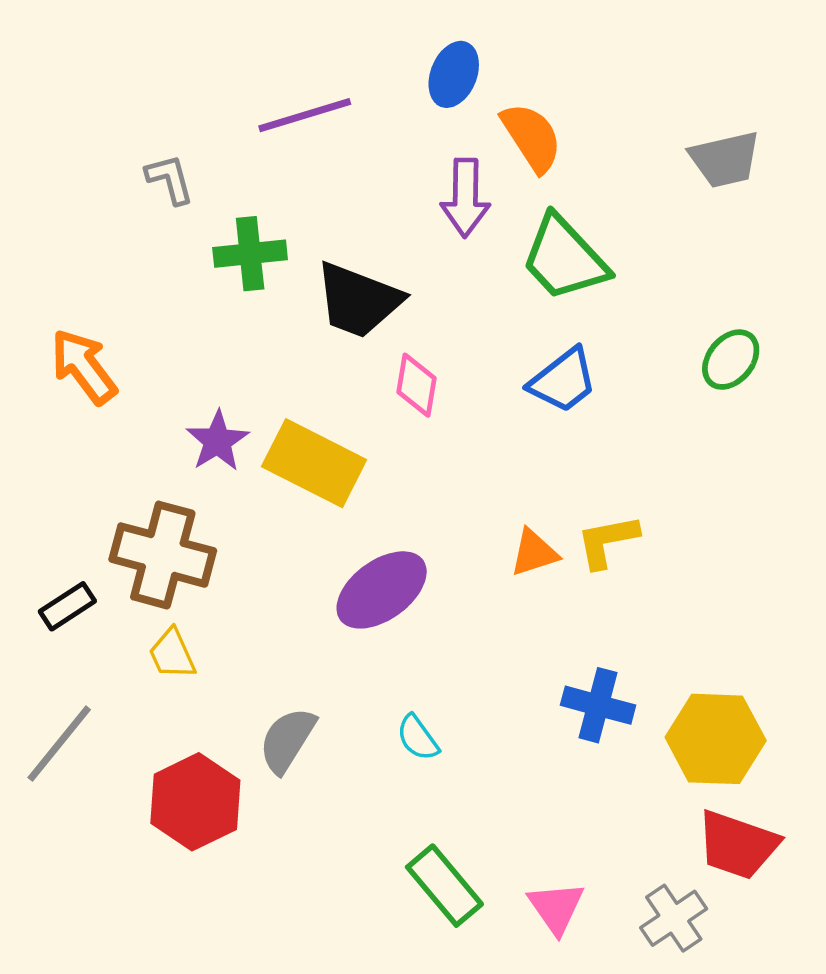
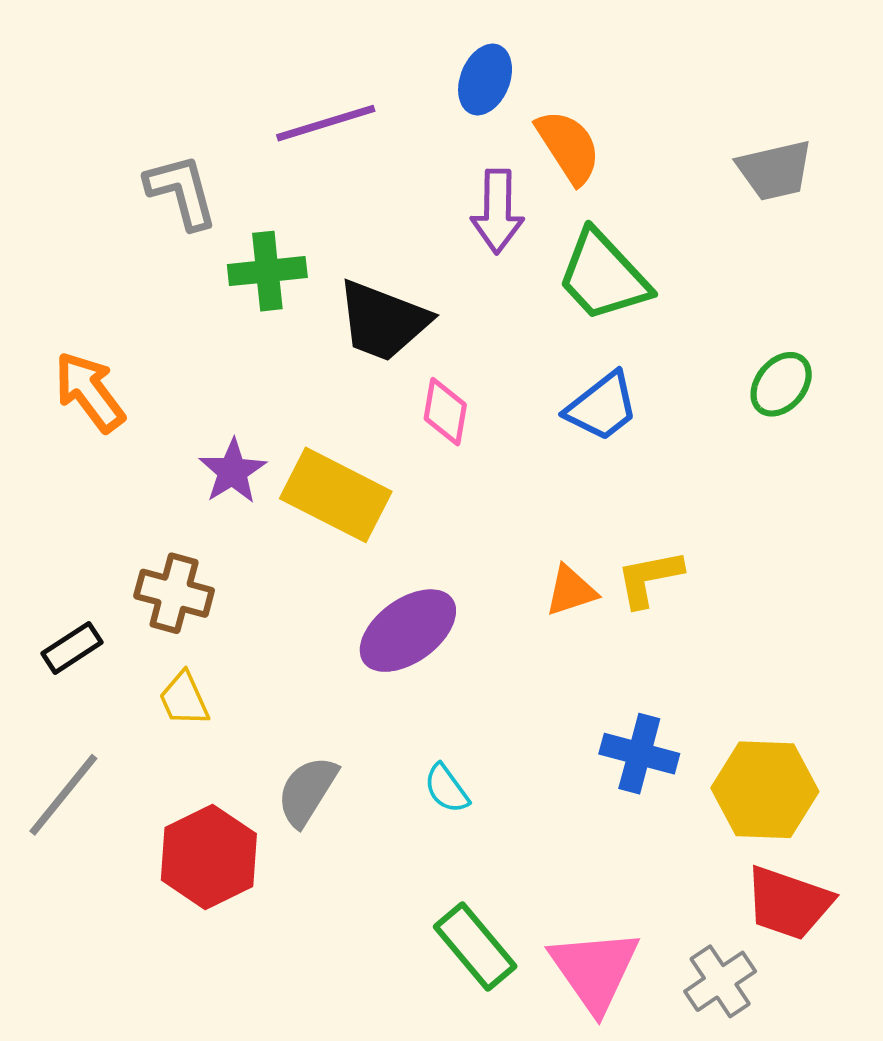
gray L-shape: (170, 179) -> (182, 191), size x1.4
brown cross: (163, 555) -> (174, 593), size x0.7
pink triangle: (556, 908) -> (594, 970), size x1.5

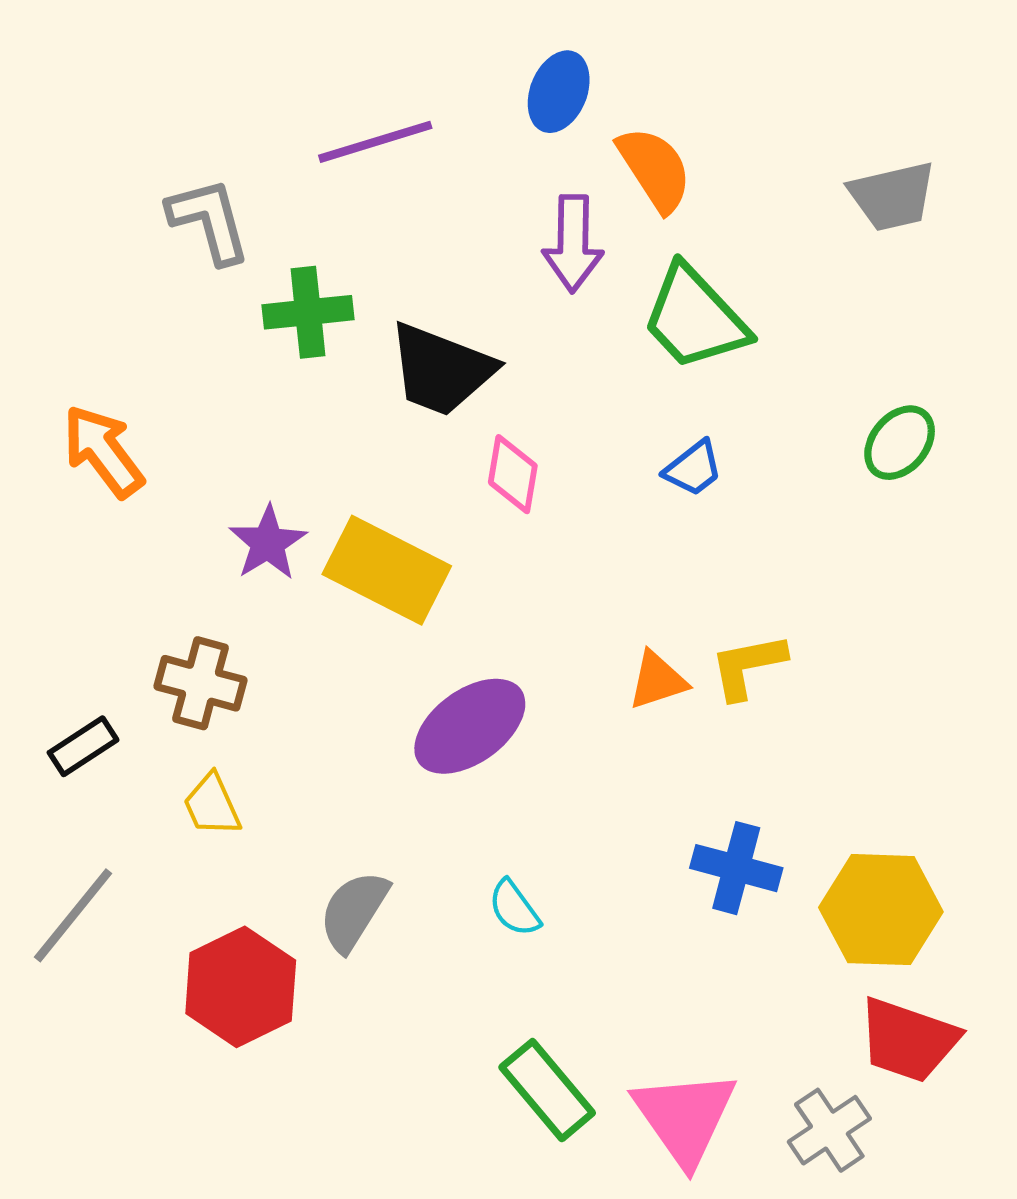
blue trapezoid: (602, 407) -> (693, 468), size x0.7

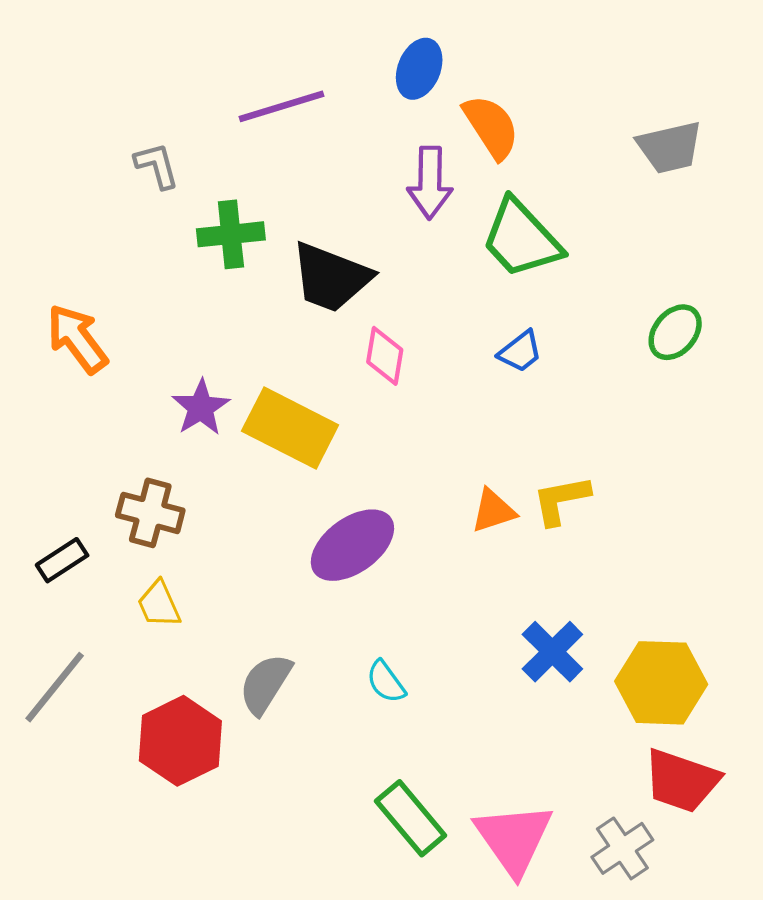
gray L-shape: (209, 221) -> (157, 166), size x0.7
blue cross: (736, 868) -> (552, 652), turned 30

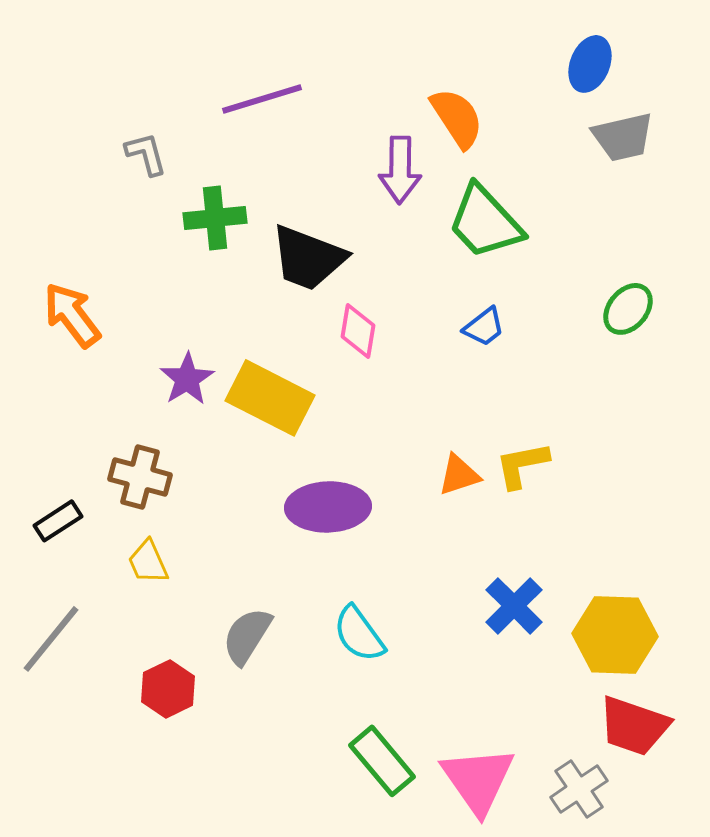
blue ellipse: (419, 69) -> (590, 64), moved
purple ellipse: (352, 545) -> (328, 507), turned 34
cyan semicircle: (386, 682) -> (359, 634), size x1.4
red hexagon: (180, 741) -> (168, 689), size x0.7

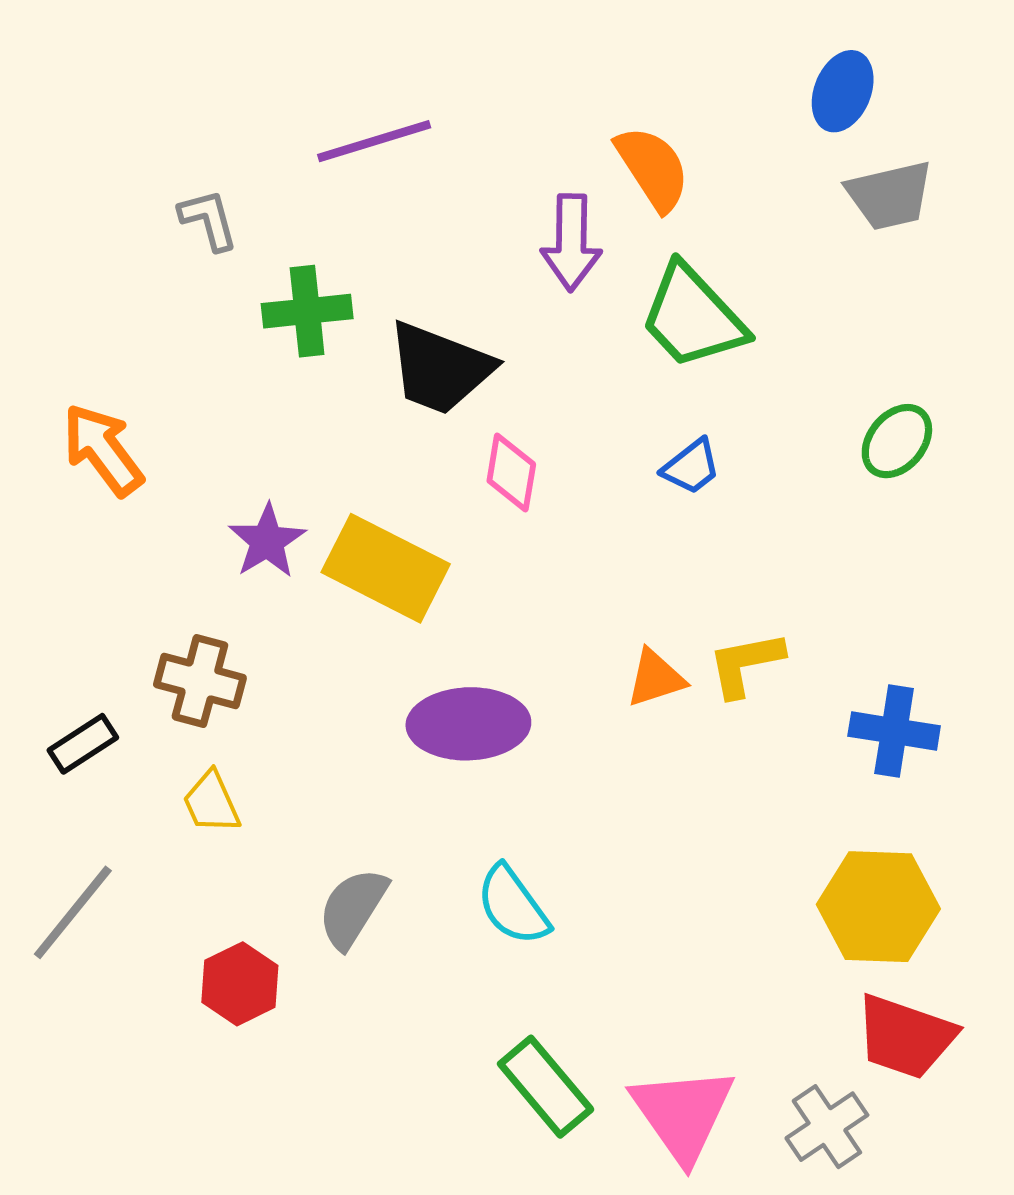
blue cross: (514, 606) -> (894, 731), moved, turned -36

